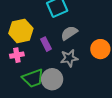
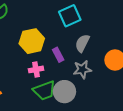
gray semicircle: (69, 33) -> (82, 43), turned -30
pink cross: (17, 55) -> (36, 69), moved

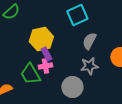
purple rectangle: (58, 55) -> (46, 54), moved
green trapezoid: (44, 91) -> (30, 74), moved, turned 80

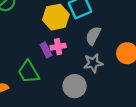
yellow hexagon: (41, 39) -> (56, 17), moved
pink cross: (45, 66) -> (58, 47), moved

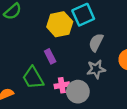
pink cross: (58, 47) -> (62, 85), moved

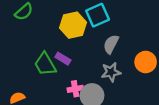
purple rectangle: (50, 56) -> (63, 59), turned -32
green trapezoid: (33, 78) -> (45, 64), moved

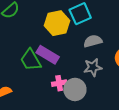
gray semicircle: (111, 44) -> (93, 41), turned 48
purple rectangle: (63, 59) -> (48, 55), size x1.5

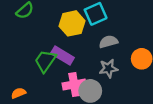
green trapezoid: (31, 60) -> (45, 61), turned 65
pink cross: (59, 83) -> (74, 85), size x1.5

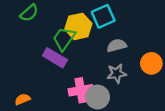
purple rectangle: (62, 56) -> (55, 58), moved
green trapezoid: (45, 61) -> (64, 39), moved

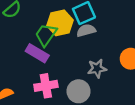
gray semicircle: (117, 45) -> (86, 30), moved
pink cross: (81, 90) -> (46, 86), moved

